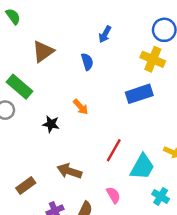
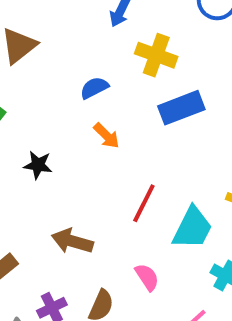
yellow cross: (153, 59) -> (156, 55), moved
blue semicircle: (87, 62) -> (94, 88), moved, turned -98
orange arrow: (81, 107) -> (106, 136), moved

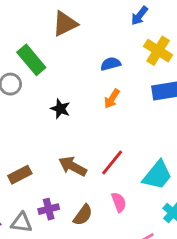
orange arrow: (106, 136) -> (112, 99), turned 66
red line: (144, 203) -> (112, 162), moved

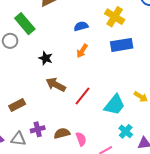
brown arrow: (73, 166) -> (56, 85), moved
pink semicircle: (119, 202) -> (81, 139), moved
brown semicircle: (83, 215) -> (62, 133), turned -140

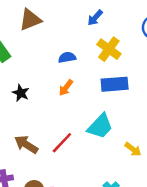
brown arrow: (56, 85) -> (26, 144), moved
cyan trapezoid: (115, 105) -> (100, 126), moved

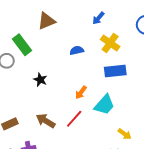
orange arrow: (66, 88) -> (81, 92), moved
yellow arrow: (133, 149) -> (125, 134), moved

